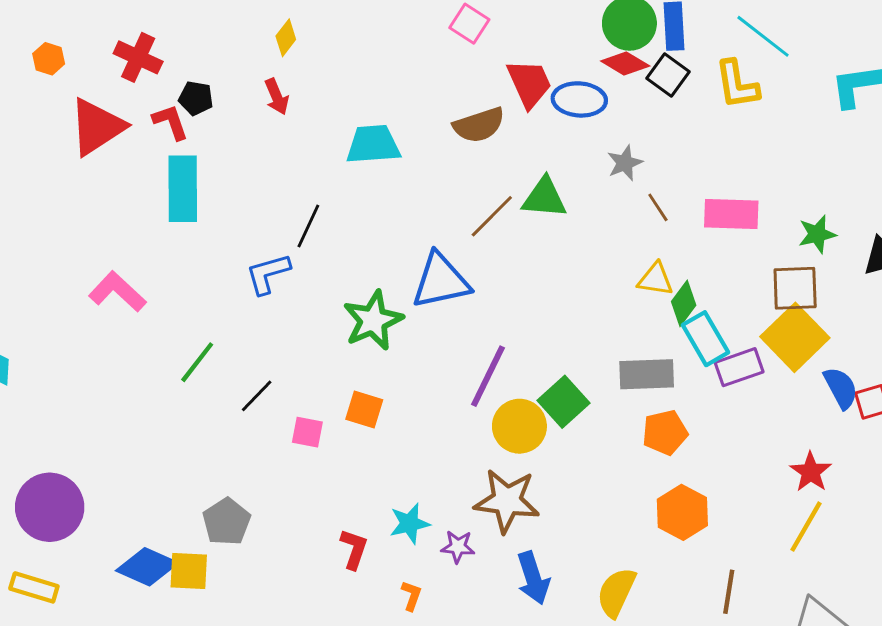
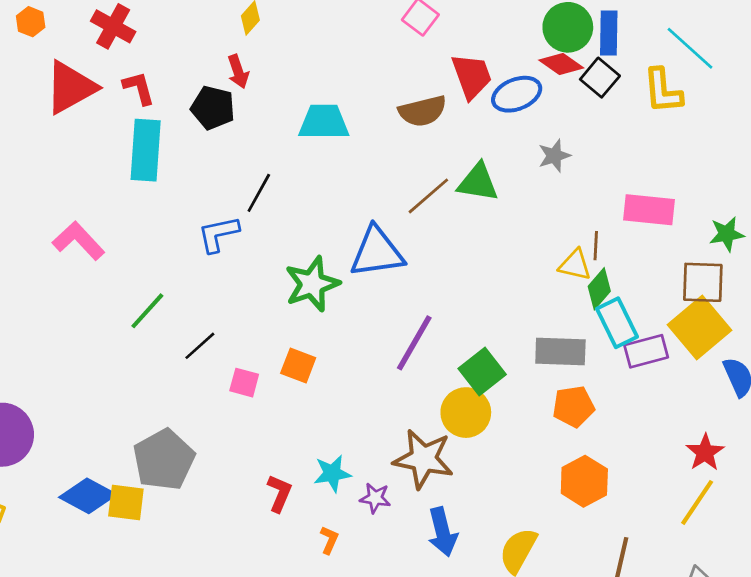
black pentagon: (196, 98) -> (213, 108), moved, size x1.4
blue ellipse: (579, 99) -> (517, 94), turned -30
brown line: (658, 207) -> (596, 246), moved, turned 32
yellow circle: (519, 426) -> (466, 413), moved
gray pentagon: (226, 522) -> (164, 460), size x1.4

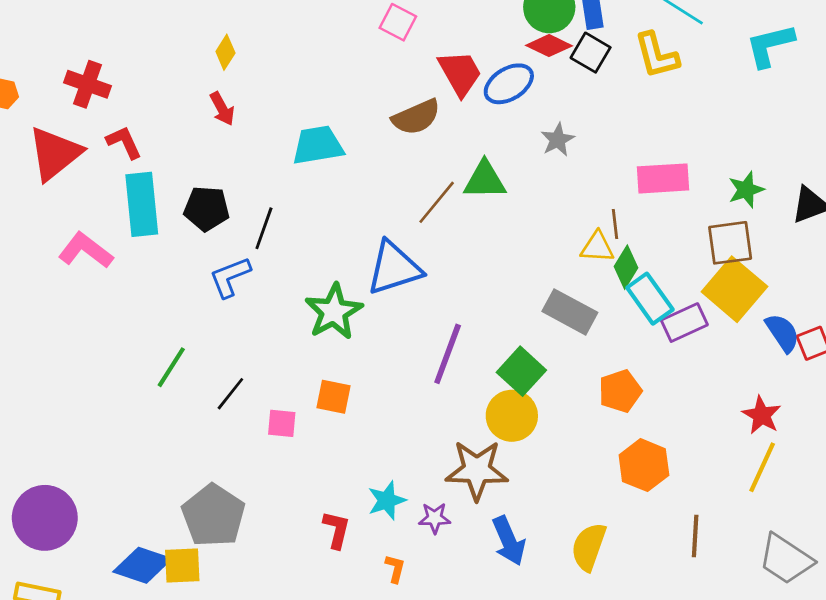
black pentagon: (213, 108) -> (206, 209), moved
pink L-shape: (79, 241) -> (86, 250), moved
gray rectangle: (560, 352) -> (570, 312), moved, turned 36

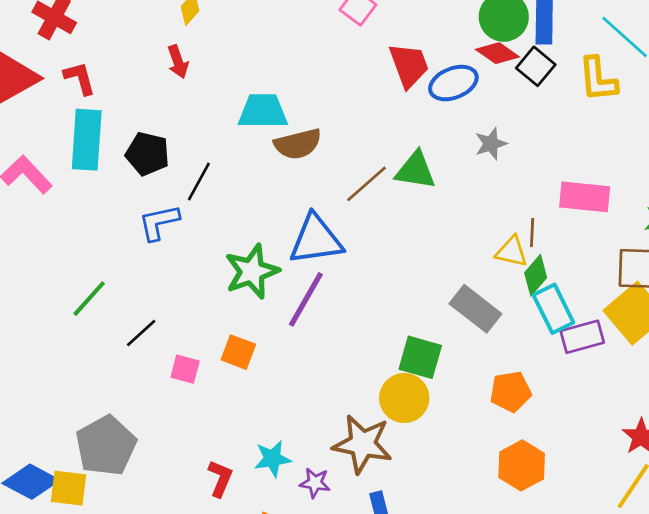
brown semicircle: (416, 117) -> (298, 144), moved
purple line: (448, 354) -> (306, 299), moved
green square: (521, 371) -> (420, 357), turned -36

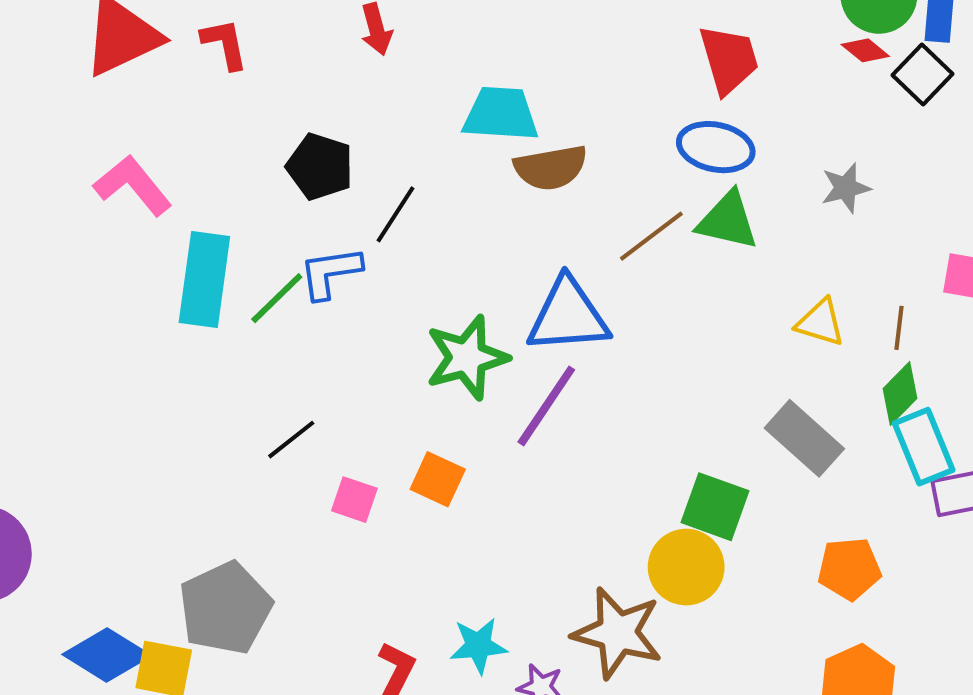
red diamond: (497, 53) -> (865, 50), size x0.7
blue ellipse: (453, 83) -> (716, 147), moved, turned 30
cyan rectangle: (87, 140) -> (204, 279), moved
yellow triangle: (512, 252) -> (820, 323), moved
green line: (89, 299) -> (277, 298), moved

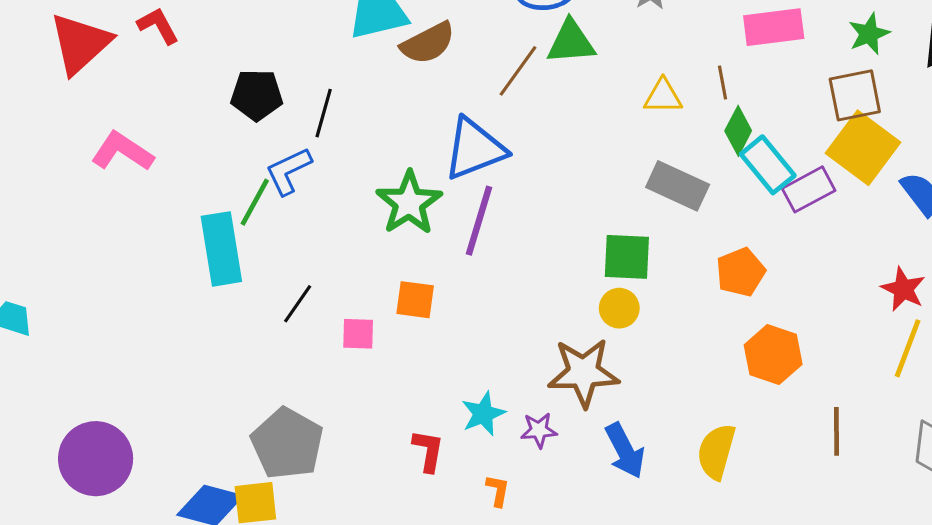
cyan rectangle: (204, 279) -> (221, 249), moved
yellow circle: (686, 567) -> (619, 308), size x0.7

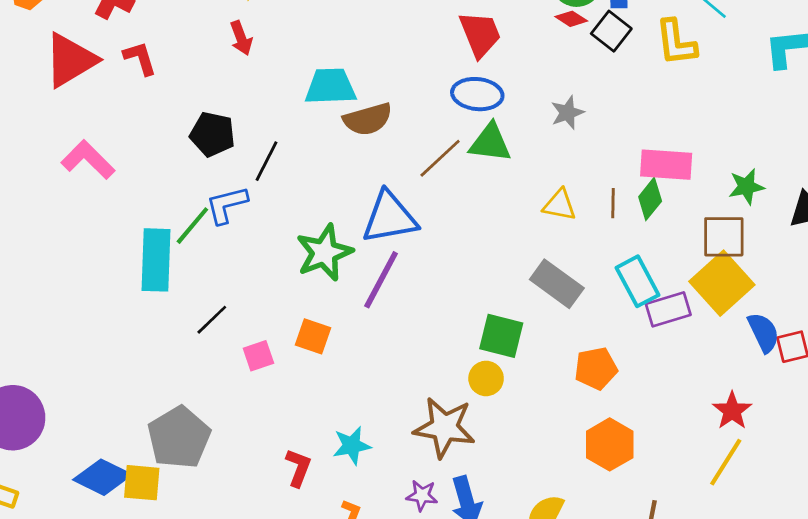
green diamond: (738, 131) -> (650, 199), moved
pink square: (358, 334) -> (258, 356), turned -32
purple star: (539, 430) -> (422, 495), moved

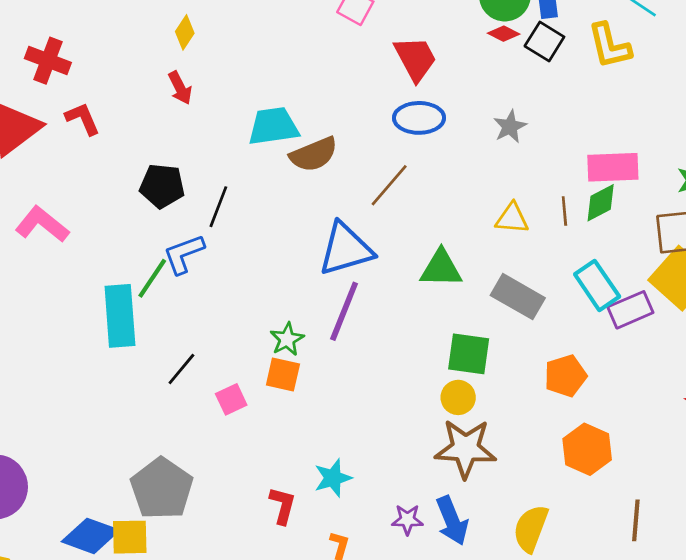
green triangle: (490, 143) -> (441, 268), moved
green diamond: (650, 199) -> (601, 203), turned 30
green star: (324, 253) -> (287, 339), moved, size x0.6
brown star: (444, 427) -> (466, 449), moved

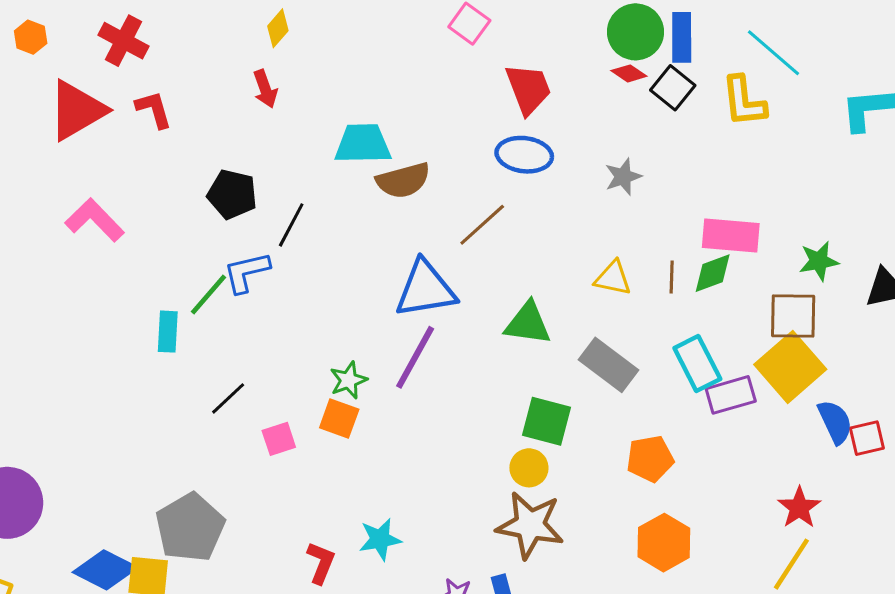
cyan rectangle: (120, 316) -> (168, 332), size x0.6

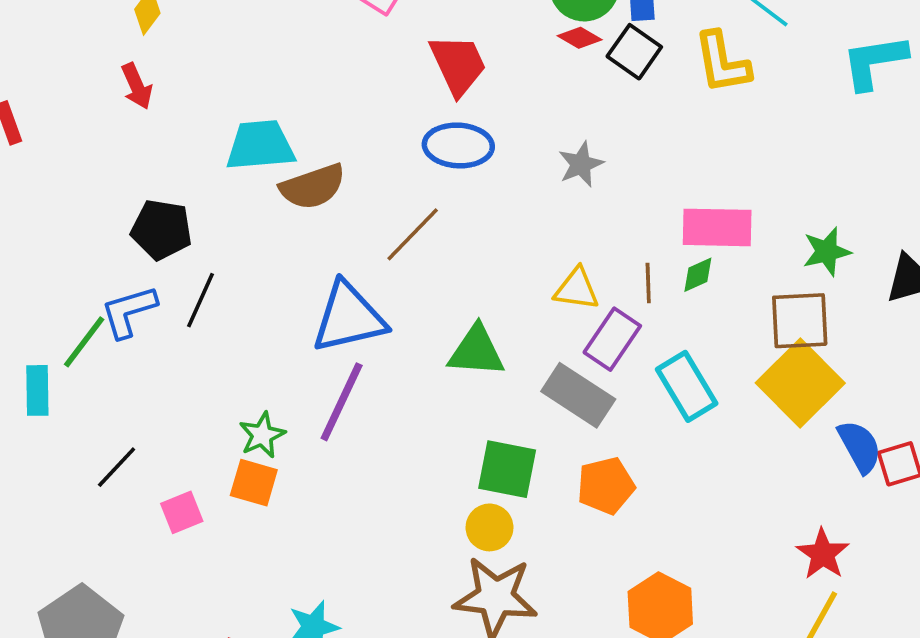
black pentagon: (232, 194) -> (161, 230), moved
black line: (291, 225) -> (200, 300), moved
green diamond: (713, 273) -> (698, 275), size x0.7
purple rectangle: (731, 395) -> (612, 339), moved, turned -36
orange pentagon: (650, 459) -> (606, 486), moved

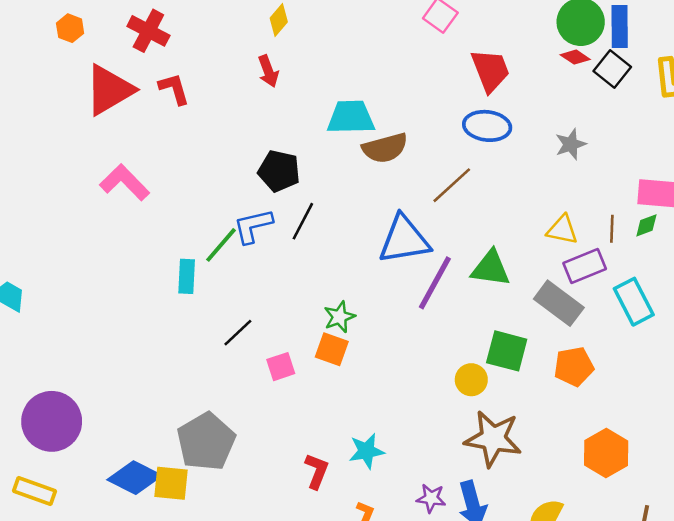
purple rectangle: (612, 339) -> (585, 266), turned 30
purple line: (342, 402) -> (435, 283), moved
yellow circle: (489, 527) -> (471, 380), moved

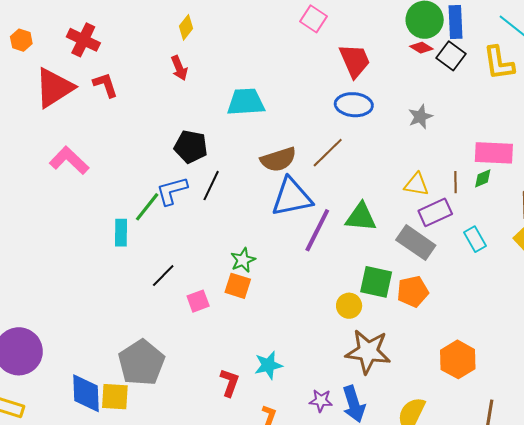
brown semicircle: (385, 148) -> (278, 159), moved
cyan rectangle: (634, 302) -> (475, 239), size x0.7
orange pentagon: (574, 367) -> (413, 291), moved
blue diamond: (135, 478) -> (86, 393), turned 63

